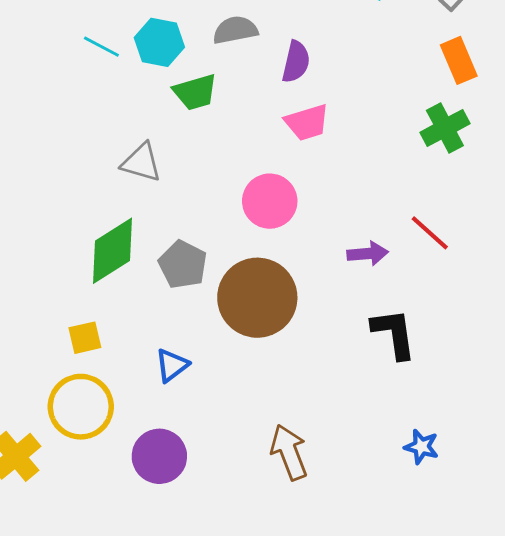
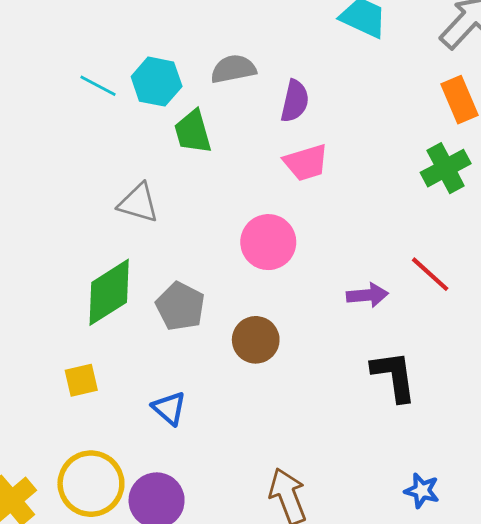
green trapezoid: (195, 92) -> (193, 132), turned 90
brown circle: (257, 298) -> (256, 340), size x0.6
blue triangle: (172, 365) -> (169, 408), turned -42
yellow circle: (81, 407) -> (91, 484), moved

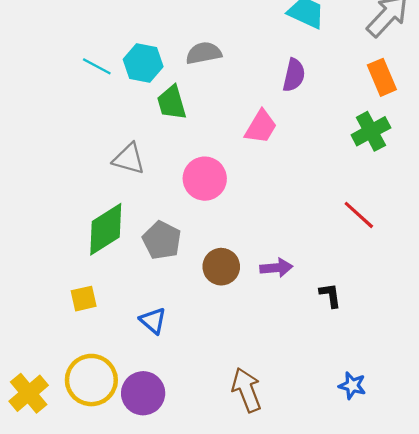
purple semicircle: (295, 101) -> (294, 75), moved
pink trapezoid: (306, 163) -> (261, 127), turned -42
pink circle: (268, 242) -> (205, 179), moved
purple arrow: (367, 295) -> (276, 268), moved
black L-shape: (394, 376) -> (330, 295), size x0.6

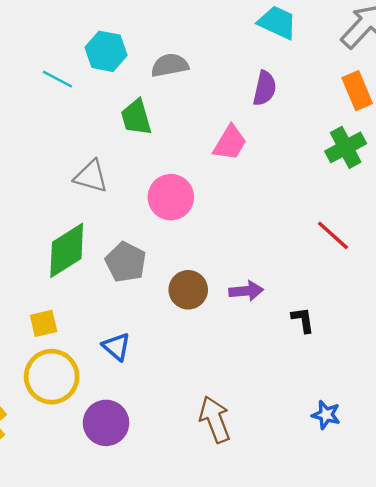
cyan hexagon: (143, 63) -> (106, 51), moved
yellow circle: (91, 380) -> (52, 377), moved

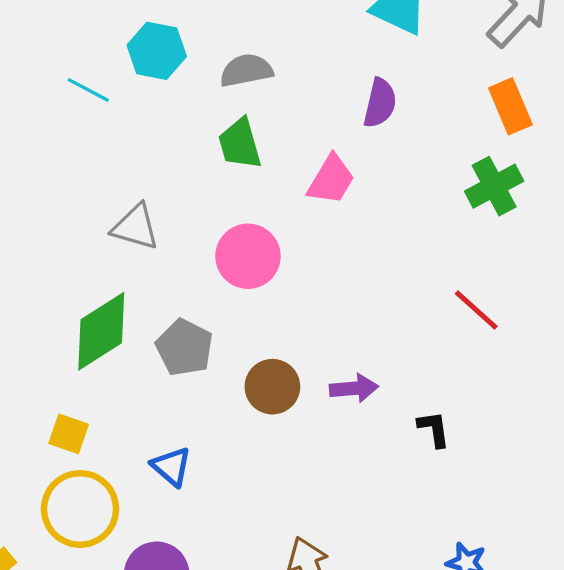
green trapezoid: (136, 117) -> (240, 144), moved
yellow square: (44, 323) -> (69, 434), turned 32

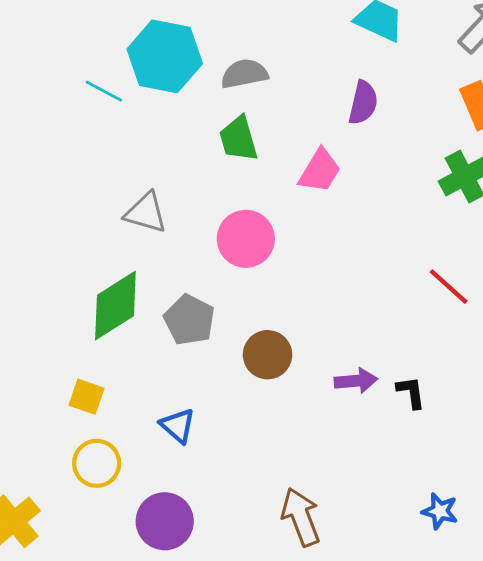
cyan hexagon: (157, 51) -> (165, 56), size x1.4
purple arrow: (354, 388) -> (356, 381), moved
yellow circle: (80, 509) -> (97, 463), size x0.7

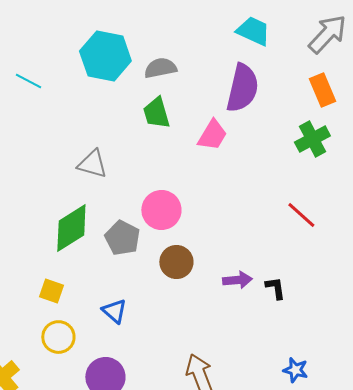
cyan line: (104, 91) -> (28, 81), moved
purple semicircle: (363, 103) -> (242, 88), size x1.6
pink circle: (246, 239) -> (161, 210), moved

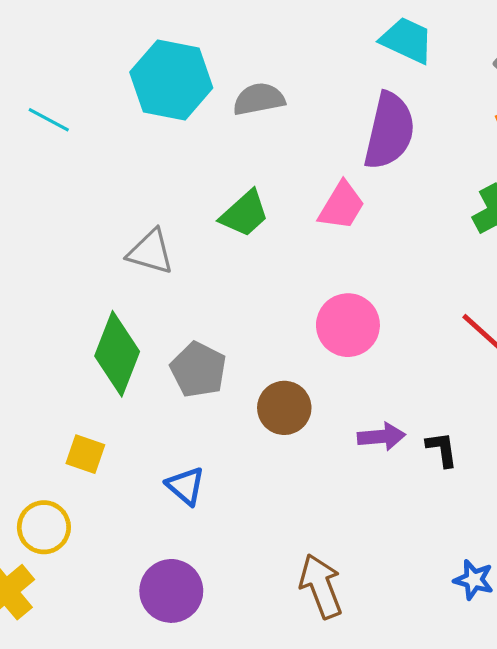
green trapezoid: (156, 113) -> (244, 214), moved, turned -116
pink circle: (161, 210) -> (348, 325), moved
green diamond: (71, 228) -> (117, 354), turned -36
yellow circle: (58, 337) -> (44, 527), moved

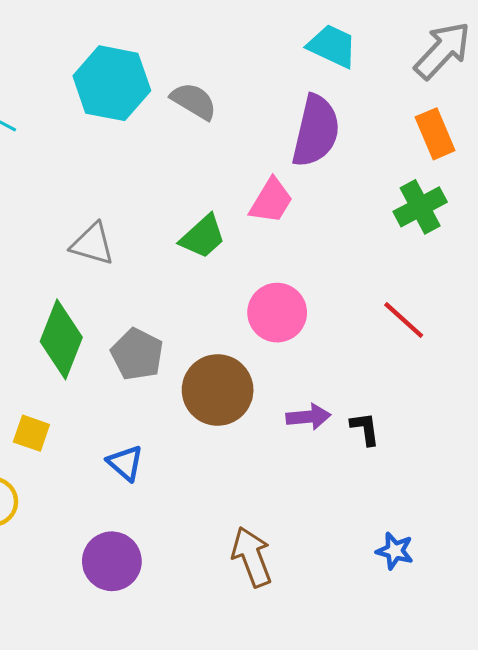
gray semicircle: (259, 99) -> (194, 101), turned 42
green trapezoid: (244, 214) -> (203, 237), moved
brown circle: (284, 408) -> (218, 390), size x1.4

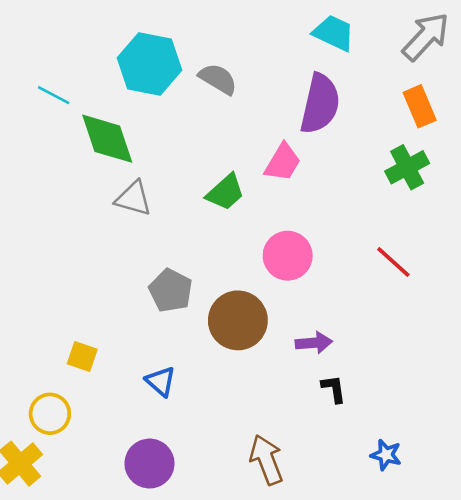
green diamond: (61, 339) -> (107, 139), moved, turned -40
black L-shape: (365, 429) -> (334, 389), moved

